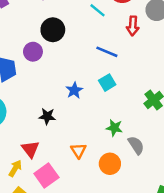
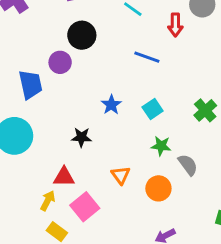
cyan square: (107, 83) -> (153, 109), moved
red triangle: (30, 149) -> (64, 177), turned -48

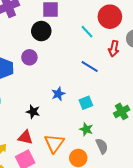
black circle: (82, 35) -> (41, 31), moved
orange triangle: (121, 175) -> (54, 143), size x1.5
red triangle: (64, 177) -> (25, 137), moved

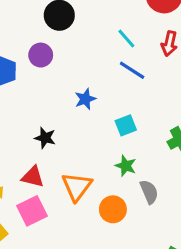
cyan line: (87, 32) -> (126, 39), moved
blue star: (58, 94) -> (85, 99), moved

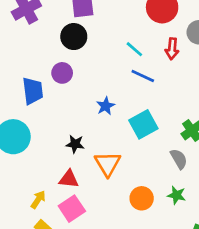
cyan square: (126, 125) -> (143, 124), size x1.5
green star: (126, 166) -> (177, 195), moved
orange triangle: (77, 187) -> (108, 164), moved
gray semicircle: (149, 192) -> (179, 159), moved

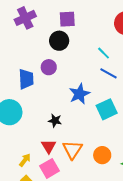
blue star: (106, 106) -> (79, 94), size x1.5
orange triangle: (108, 164) -> (72, 150), moved
red triangle: (69, 179) -> (49, 146), turned 49
orange circle: (142, 198) -> (102, 155), moved

